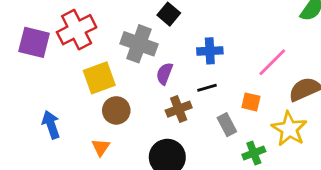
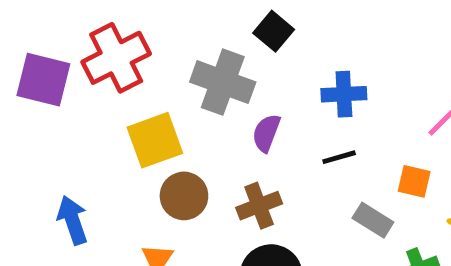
brown cross: (179, 109) -> (259, 206), moved
gray rectangle: (227, 125) -> (373, 220), turned -30

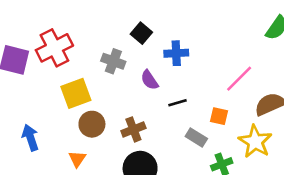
gray cross: (223, 82) -> (113, 61), size x0.7
blue cross: (344, 94) -> (176, 53), moved
purple semicircle: (266, 133) -> (149, 80), moved, turned -55

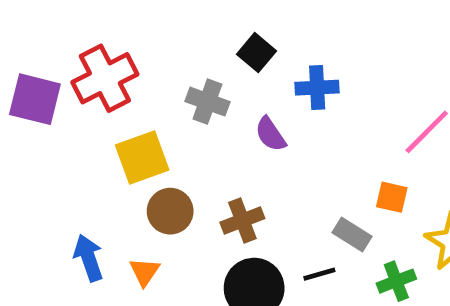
black line: (178, 103) -> (319, 274), moved
blue arrow: (30, 138) -> (89, 258), moved

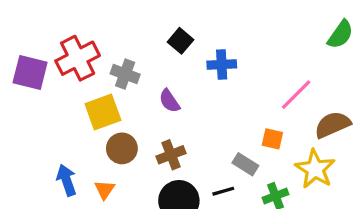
gray cross: (207, 102) -> (125, 74), moved
purple semicircle: (270, 134) -> (169, 101), moved

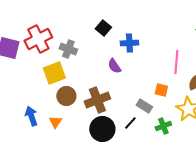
pink line: (296, 95) -> (176, 62), turned -40
purple semicircle: (169, 101) -> (114, 66), moved
brown cross: (171, 155) -> (97, 100), size x1.4
black line: (223, 191) -> (130, 123), turned -32

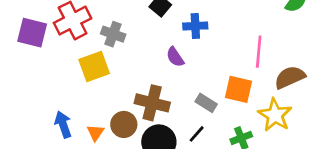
orange square: (161, 90) -> (239, 89), size x1.5
brown circle: (66, 96) -> (124, 124), moved
brown cross: (97, 100) -> (152, 103), turned 35
gray rectangle: (144, 106) -> (206, 103), moved

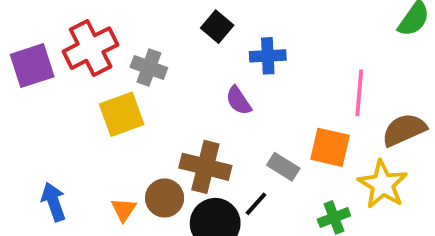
purple square: (32, 33) -> (32, 66), turned -32
blue arrow: (63, 124) -> (54, 202), moved
black line: (197, 134) -> (256, 204), moved

